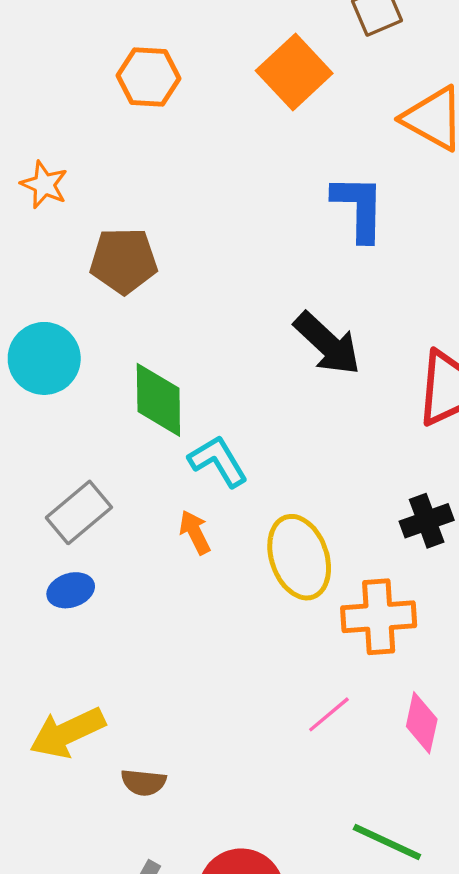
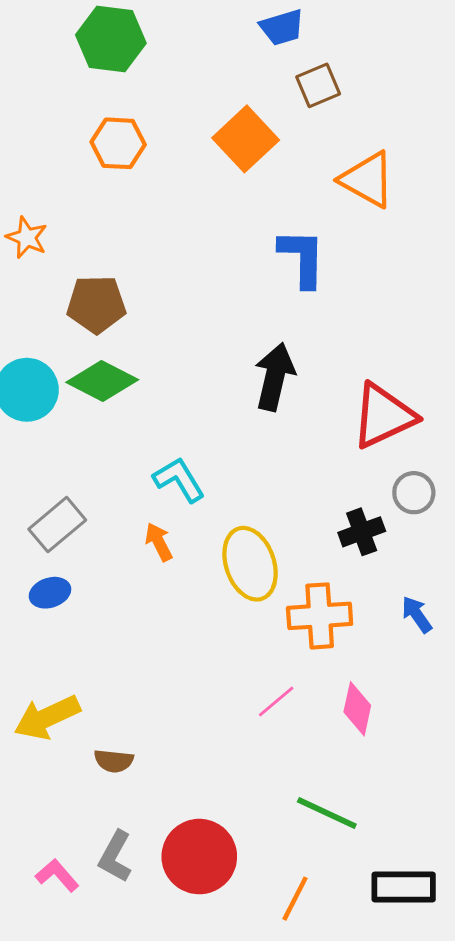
black arrow: (327, 344) -> (275, 377), turned -120
green diamond: (158, 400) -> (102, 381), moved, turned -62

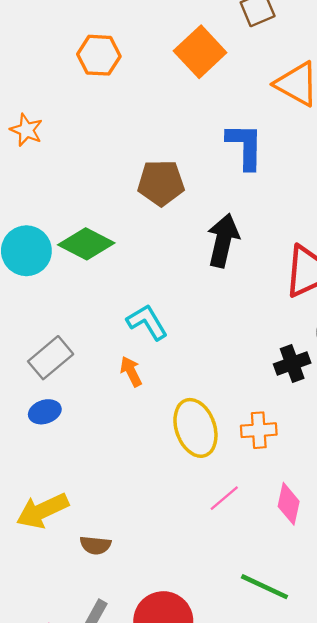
brown pentagon: (96, 304) -> (161, 183), moved
yellow ellipse: (250, 564) -> (195, 428), moved
orange cross: (320, 616) -> (259, 430), size x0.7

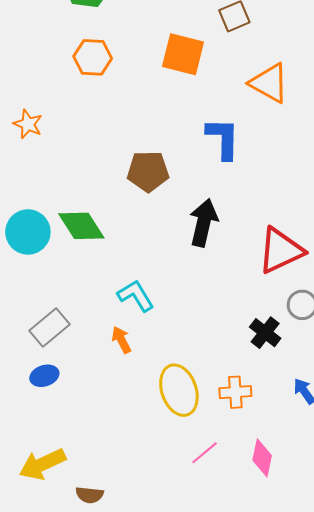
orange square: (200, 52) -> (183, 54), turned -33
green diamond: (86, 244) -> (81, 226), turned 30
black cross: (292, 363) -> (265, 333), turned -32

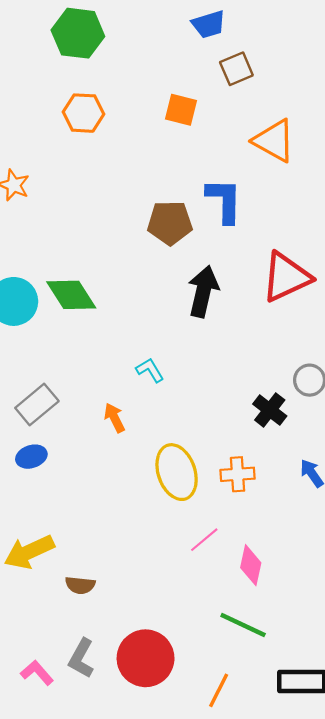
orange square: (183, 54) -> (181, 110), size x0.7
brown pentagon: (148, 171) -> (170, 223), moved
red triangle: (281, 250) -> (286, 277), moved
cyan L-shape: (136, 296) -> (150, 370), moved, size x0.7
pink diamond: (262, 458) -> (251, 565), moved

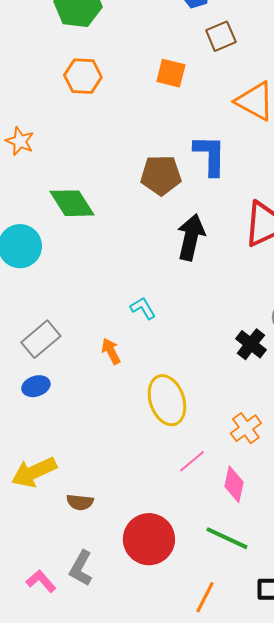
green diamond: (71, 295) -> (72, 203), moved
orange cross: (238, 474) -> (246, 428), moved, turned -32
red circle: (146, 658) -> (149, 539), moved

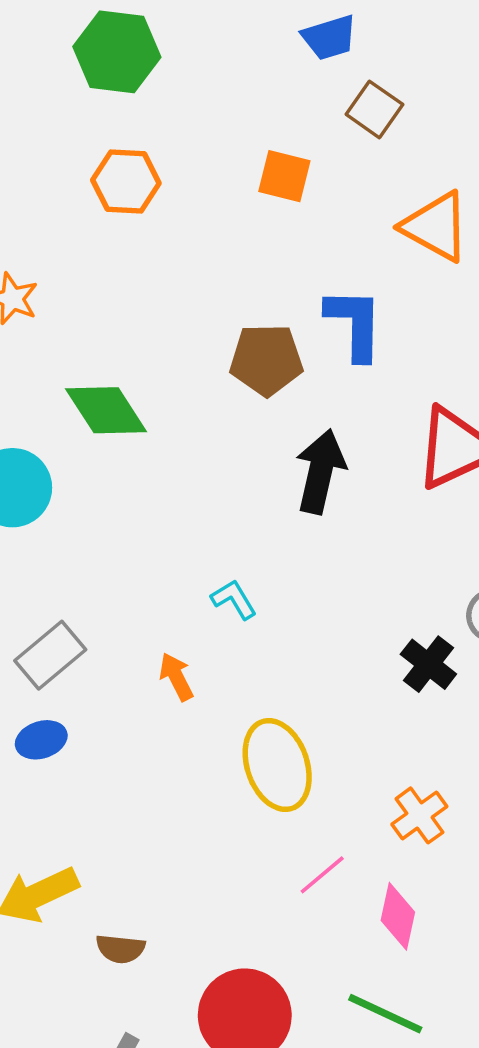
brown square: (221, 36) -> (374, 109), turned -32

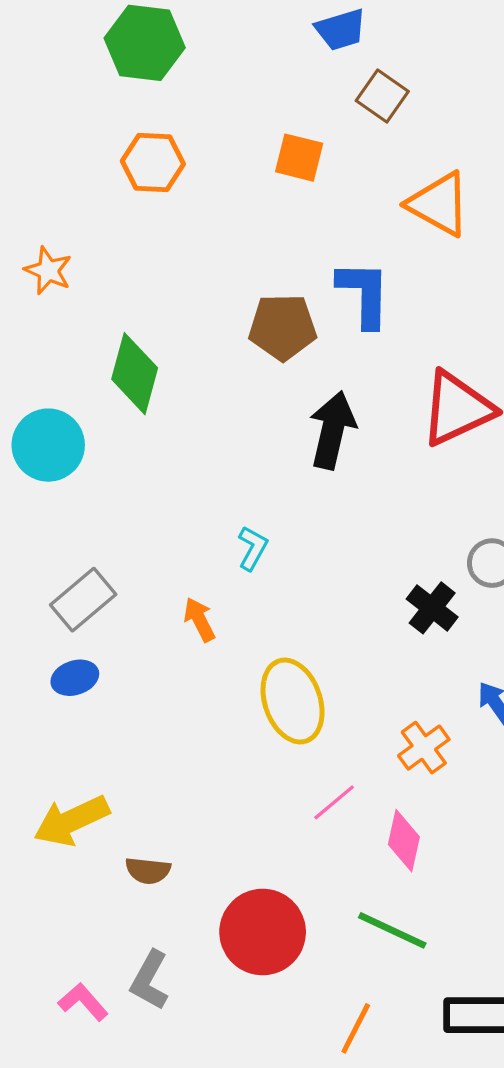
green diamond: (106, 410) -> (135, 374), turned 48
cyan L-shape: (234, 599) -> (253, 548), turned 60

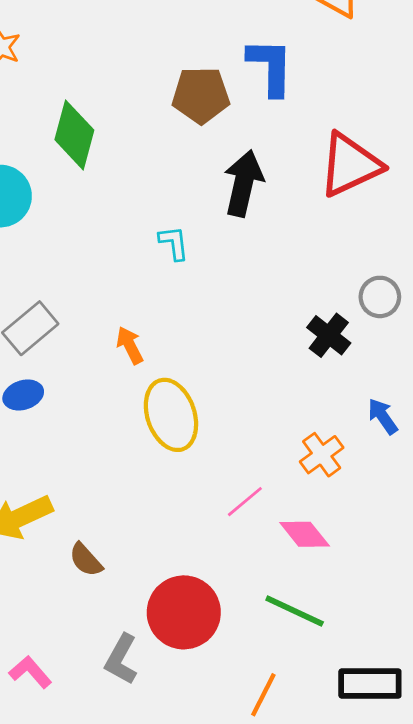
cyan L-shape: (253, 548) -> (174, 243), moved, turned -36
yellow ellipse: (293, 701) -> (171, 415), moved
pink diamond: (404, 841) -> (305, 534), turned -51
brown semicircle: (148, 871) -> (86, 560), turned 42
gray L-shape: (150, 980) -> (121, 659), moved

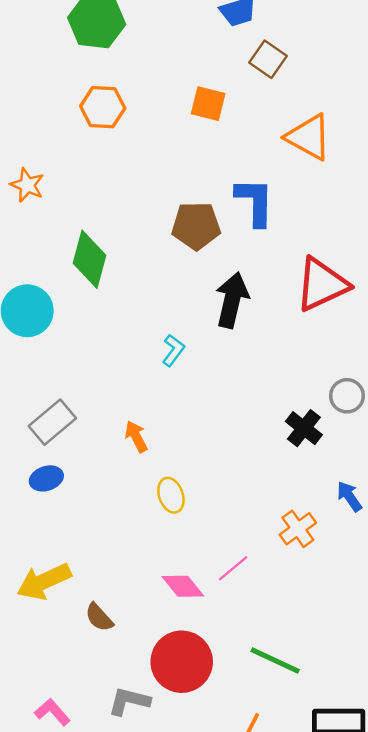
cyan L-shape: (174, 243) -> (173, 350), turned 44
yellow ellipse: (171, 415) -> (171, 495), size x0.6
pink diamond: (305, 534) -> (183, 586), moved
gray L-shape: (121, 659) -> (129, 701), turned 75

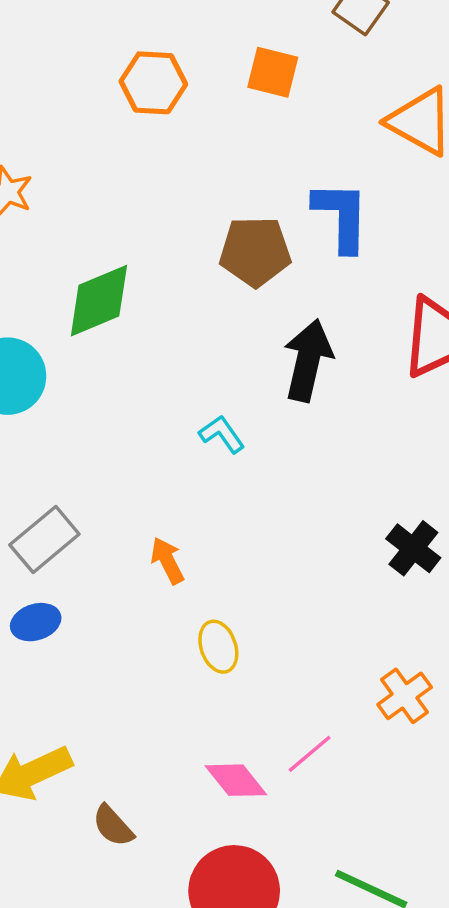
orange hexagon: (103, 107) -> (153, 83), moved
green diamond: (89, 259) -> (99, 301), turned 52
cyan L-shape: (173, 350) -> (222, 434), turned -72

